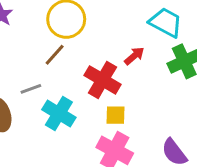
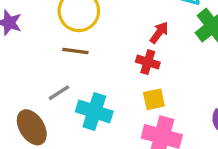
brown line: (55, 55) -> (75, 51), turned 70
red cross: (102, 80) -> (148, 62), moved, size x0.6

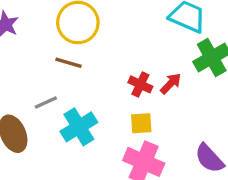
red arrow: (159, 33) -> (171, 83), moved
cyan cross: (94, 111) -> (79, 127), turned 32

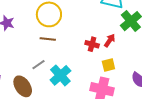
yellow square: (141, 123) -> (108, 65), moved

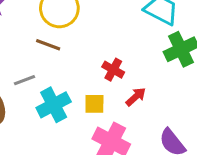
red arrow: (110, 40) -> (136, 97), moved
yellow square: (108, 65) -> (94, 104), moved

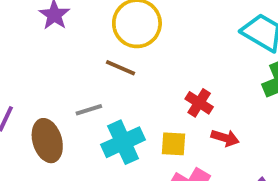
red arrow: (136, 97) -> (225, 138), turned 55

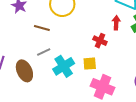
brown line: (121, 68) -> (42, 28), moved
red arrow: (225, 138) -> (116, 23), moved, turned -96

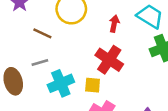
red arrow: (116, 23) -> (114, 24), moved
red cross: (100, 41) -> (109, 60), size x1.6

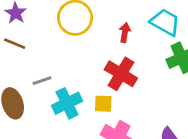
brown line: (42, 33) -> (15, 44), moved

